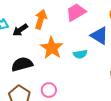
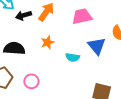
orange star: (52, 48) -> (48, 42), size x0.6

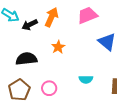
cyan semicircle: (73, 57) -> (86, 79), moved

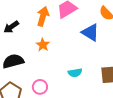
orange arrow: (51, 17) -> (43, 16), moved

